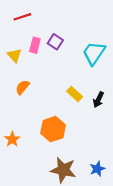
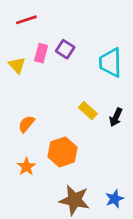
cyan trapezoid: (94, 53) -> (111, 63), turned -35
orange semicircle: (22, 87) -> (26, 124), moved
orange star: (12, 139) -> (26, 167), moved

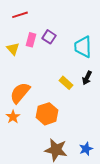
black arrow: (116, 117) -> (87, 78), moved
orange semicircle: (26, 124) -> (20, 93), size x1.6
orange star: (26, 167) -> (13, 117), moved

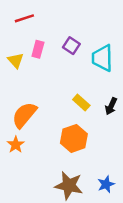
purple square: (49, 37) -> (71, 46), moved
black arrow: (87, 78) -> (111, 106), moved
orange hexagon: (47, 114) -> (74, 138), moved

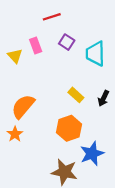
red line: (24, 18) -> (52, 17), moved
pink rectangle: (38, 49) -> (36, 46), turned -35
blue star: (106, 184) -> (92, 154), moved, size x1.5

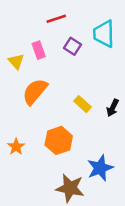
cyan trapezoid: (95, 54) -> (104, 34), moved
orange semicircle: (23, 106) -> (35, 91), moved
orange hexagon: (69, 128) -> (59, 140), moved

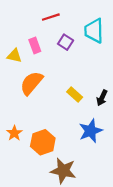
yellow triangle: (16, 61) -> (14, 56), turned -35
orange hexagon: (59, 140) -> (43, 142), moved
blue star: (100, 168) -> (91, 131), moved

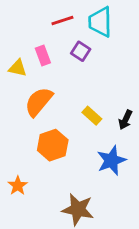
cyan trapezoid: (94, 31) -> (100, 22), moved
orange star: (14, 133) -> (18, 186), moved
orange hexagon: (43, 142) -> (53, 145), moved

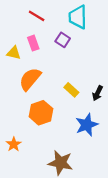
red line: (62, 20) -> (37, 16), moved, turned 49

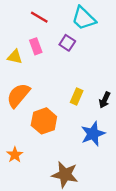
cyan trapezoid: (78, 17) -> (84, 18), turned -45
orange semicircle: (30, 79) -> (18, 95), moved
yellow rectangle: (71, 90) -> (77, 96), turned 72

